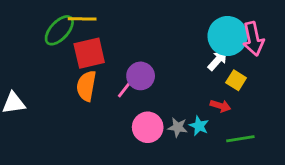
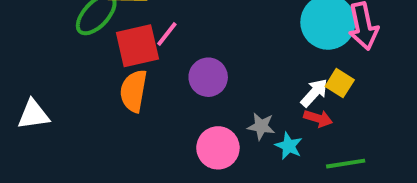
white arrow: (218, 60) -> (314, 93), moved
pink line: (125, 89) -> (167, 34), moved
gray star: (178, 127) -> (261, 126), moved

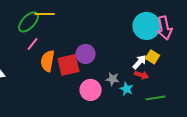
pink line: (167, 34) -> (33, 44), moved
red square: (137, 46) -> (69, 65), moved

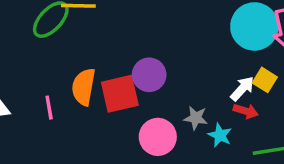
pink line: (33, 44) -> (49, 108), moved, turned -48

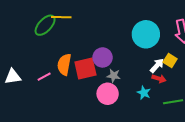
cyan circle: (254, 26) -> (146, 34), moved
pink line: (49, 108) -> (44, 77), turned 72
gray star: (196, 118) -> (114, 76), moved

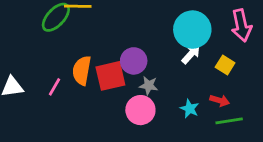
white arrow: (157, 66) -> (191, 54), moved
pink line: (44, 77) -> (55, 87), turned -32
red arrow: (159, 79) -> (220, 100), moved

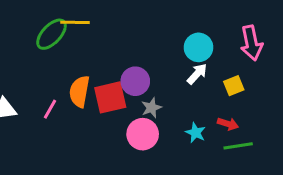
cyan circle: (192, 30) -> (198, 47), size x0.7
yellow square: (225, 65) -> (234, 86), turned 36
gray star: (149, 85) -> (151, 108), turned -30

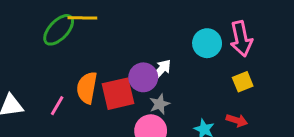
pink arrow: (251, 43) -> (241, 39), moved
white arrow: (197, 74) -> (161, 70), moved

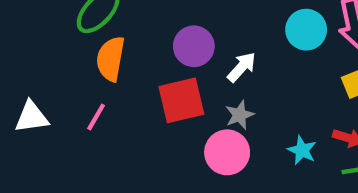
purple circle: (143, 77) -> (194, 46), moved
orange semicircle: (87, 88) -> (111, 59), moved

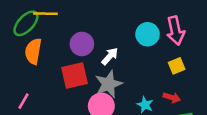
gray star: (240, 115) -> (109, 84), size x1.6
pink line: (96, 117) -> (24, 101), moved

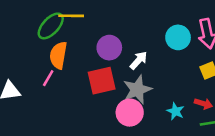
pink line: (24, 101) -> (48, 78), moved

